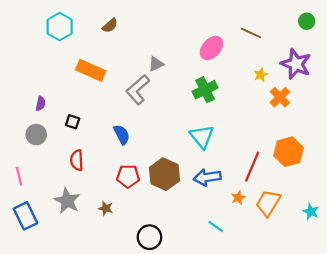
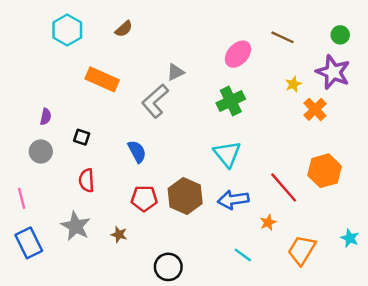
green circle: (307, 21) -> (340, 35), moved
red line: (252, 167) -> (284, 188), turned -64
orange trapezoid: (268, 203) -> (302, 250), moved

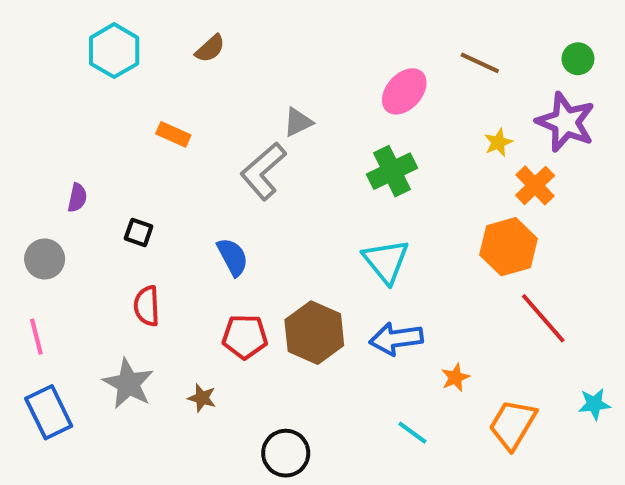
orange rectangle: (102, 79) -> (173, 134), size x0.6
gray circle: (41, 152) -> (45, 259), moved
orange hexagon: (325, 171) -> (508, 247), moved
red line: (284, 188) -> (543, 318), moved
cyan star: (350, 238) -> (594, 404), turned -30

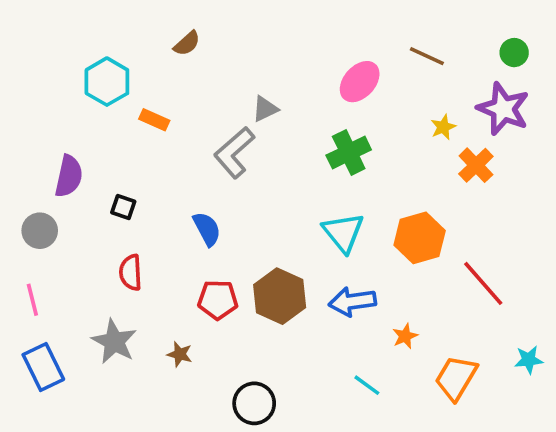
cyan hexagon: (114, 51) -> (107, 82), moved
purple semicircle: (77, 198) -> (69, 176), size x1.6
orange hexagon: (508, 247) -> (420, 238), moved

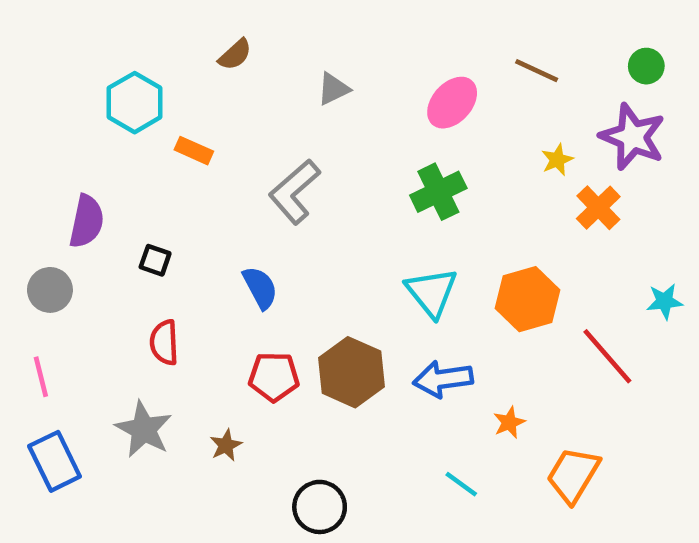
gray triangle: (265, 109) -> (333, 89), moved
brown star: (180, 354) -> (226, 445), turned 30
cyan star: (529, 360) -> (665, 301), moved

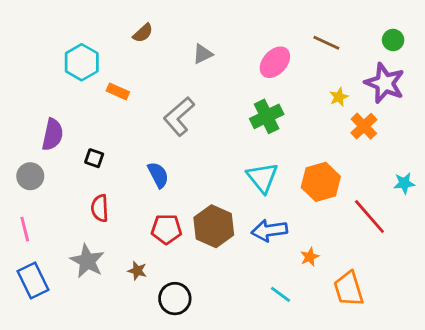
brown star: (226, 445) -> (137, 271), turned -30
orange trapezoid: (573, 475) -> (349, 289), turned -48
black circle: (320, 507) -> (175, 299), moved

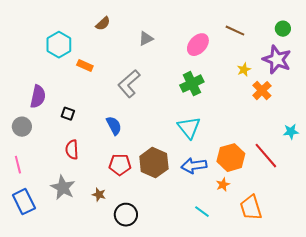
orange hexagon: (321, 182) -> (231, 158), moved

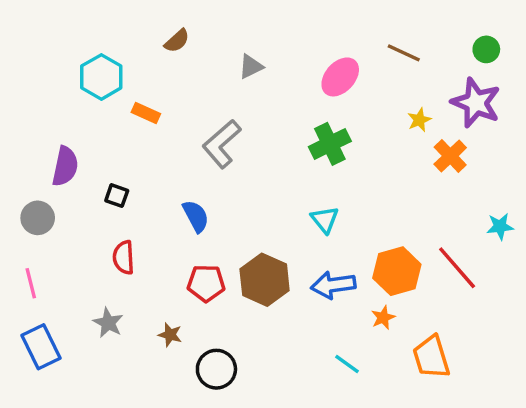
cyan triangle: (189, 128) -> (325, 220), size x0.7
gray star: (63, 188) -> (108, 323), size x0.7

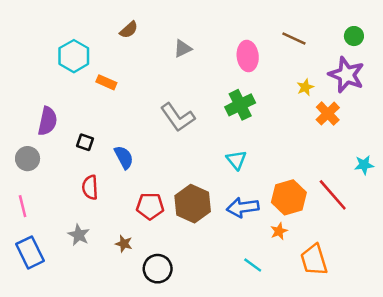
pink ellipse: (340, 77) -> (248, 56), turned -48
gray L-shape: (222, 144) -> (178, 117), moved, turned -84
blue semicircle: (196, 216) -> (124, 157), moved

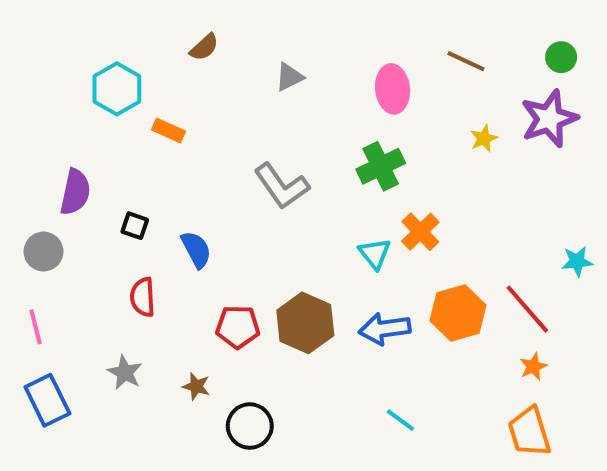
purple star: (346, 75) -> (549, 119), turned 30
orange cross: (328, 114) -> (420, 232), moved
orange star: (279, 231) -> (533, 367), moved
orange trapezoid: (314, 260) -> (529, 432), moved

